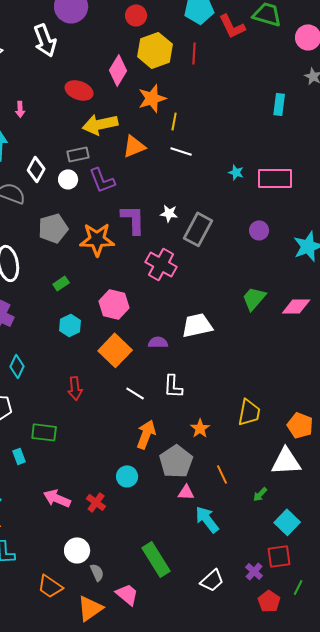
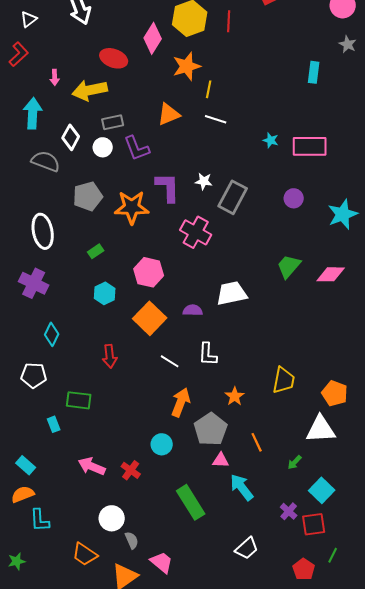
yellow arrow: (100, 124) -> (90, 90), moved
green rectangle: (156, 559) -> (191, 502), moved
purple cross: (254, 571) -> (289, 511), moved

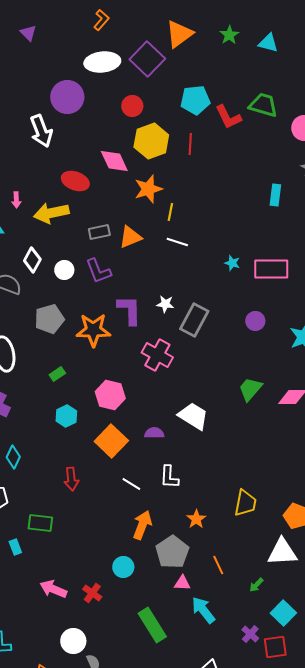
pink diamond: (153, 38) -> (114, 161), turned -56
gray rectangle: (113, 122) -> (99, 232), moved
white trapezoid: (232, 293) -> (193, 416), turned 44

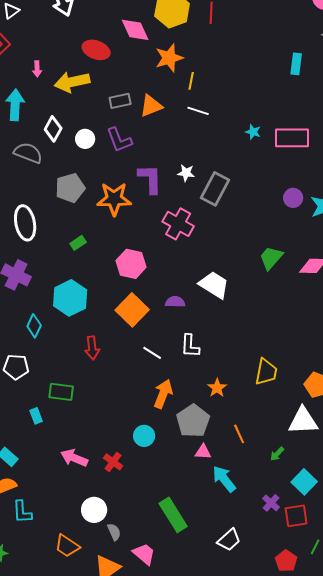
purple circle: (255, 321) -> (293, 198), moved
cyan hexagon: (66, 416) -> (70, 298), moved, size x1.6
green rectangle: (152, 625) -> (173, 515), moved

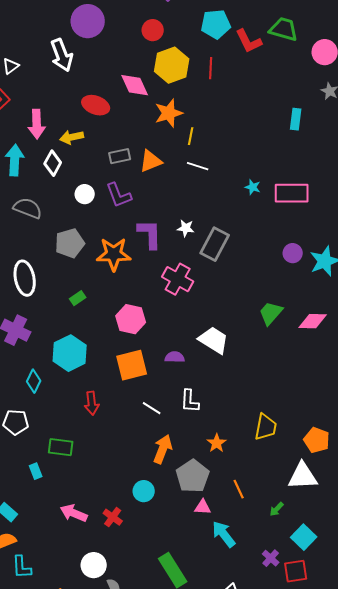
pink arrow: (37, 69) -> (37, 124), size x1.8
yellow arrow: (72, 82) -> (72, 137), size x0.7
white diamond: (53, 129) -> (53, 163), moved
orange square: (132, 310) -> (132, 365), turned 32

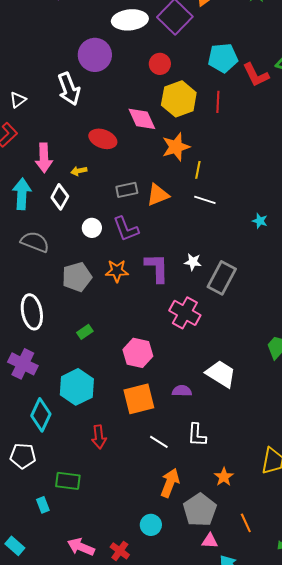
yellow arrow: (72, 137) -> (79, 171), size x0.7
orange star: (114, 254) -> (117, 271), moved, size x0.7
cyan diamond: (34, 381) -> (41, 415), size x1.4

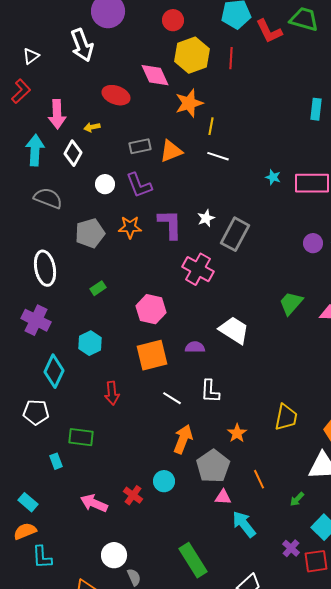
white star: (193, 262) -> (206, 218), turned -30
cyan hexagon: (77, 387) -> (90, 343), size x0.7
red cross: (120, 551) -> (133, 495), moved

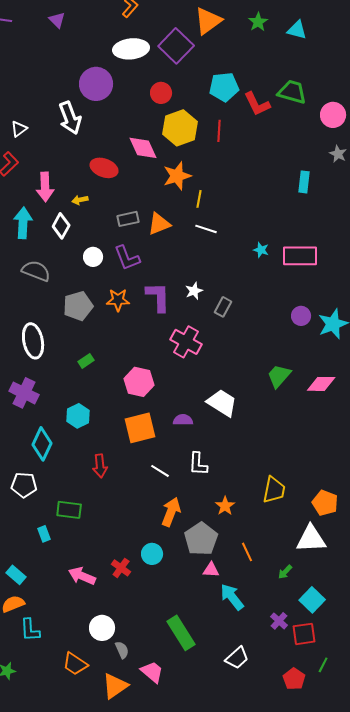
gray rectangle: (235, 234) -> (223, 307), size x0.6

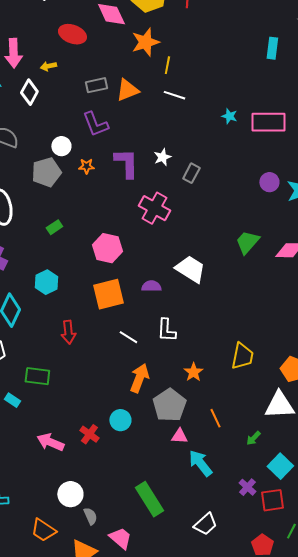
white circle: (93, 257) -> (61, 146), moved
orange star: (118, 300) -> (86, 166), size x0.7
cyan rectangle: (44, 534) -> (12, 400), turned -35

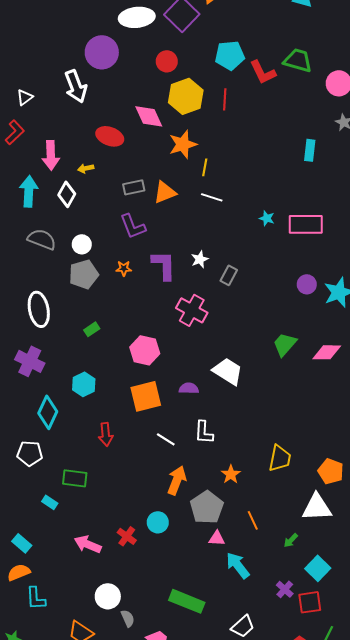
white circle: (61, 146) -> (82, 244), moved
green rectangle: (149, 499) -> (187, 601), turned -36

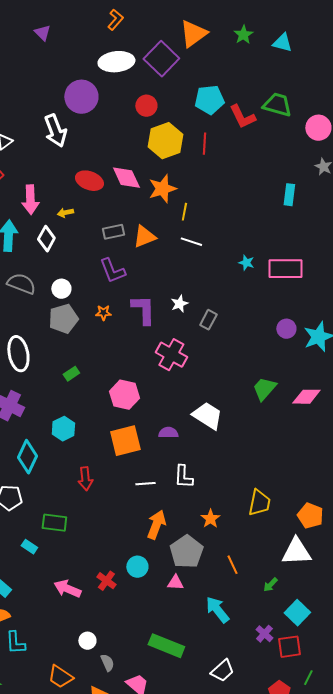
pink diamond: (149, 116) -> (126, 178), moved
white line: (166, 439) -> (145, 484), turned -36
pink triangle: (217, 538) -> (175, 583), moved
white circle: (108, 596) -> (87, 641), size x0.7

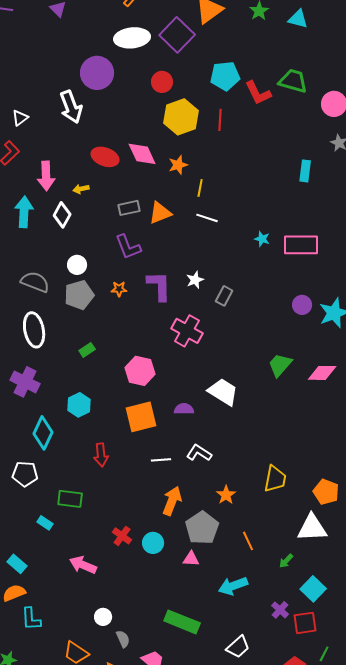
orange star: (162, 189) -> (178, 165), size x0.7
gray semicircle: (21, 284) -> (35, 282), moved
white L-shape: (183, 477) -> (199, 453), turned 120
red cross: (106, 581) -> (122, 536), moved
cyan arrow: (217, 610) -> (233, 586), turned -72

